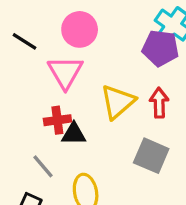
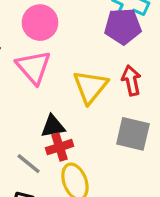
red cross: (57, 120) -> (59, 147), moved

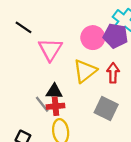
pink circle: (40, 23) -> (93, 38), moved
gray line: (29, 164) -> (42, 104), moved

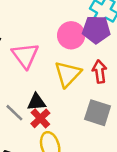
gray line: (42, 104) -> (14, 113), moved
red cross: (56, 106) -> (40, 118), turned -30

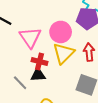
pink circle: (71, 35) -> (61, 32), moved
red cross: (40, 118) -> (39, 61), moved, turned -35

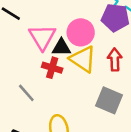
yellow triangle: (64, 53) -> (83, 59), turned -45
black triangle: (38, 75) -> (61, 47), moved

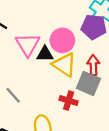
red cross: (52, 68) -> (69, 101), moved
gray square: (109, 100) -> (88, 83), moved

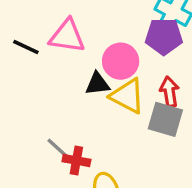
pink triangle: (28, 45) -> (67, 36), moved, turned -44
red cross: (69, 101) -> (76, 161), moved

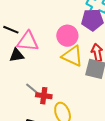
pink triangle: (67, 36) -> (28, 41), moved
black triangle: (97, 84) -> (17, 55), moved

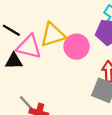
yellow triangle: (72, 56) -> (53, 35), moved, turned -50

